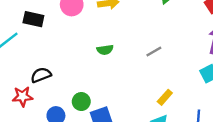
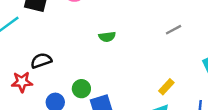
gray line: (154, 51) -> (174, 30), moved

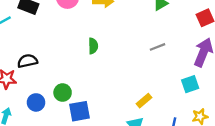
green semicircle: (107, 37) -> (93, 46), turned -91

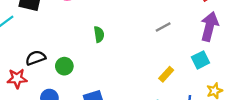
green circle: (63, 93) -> (64, 66), moved
yellow rectangle: (144, 101) -> (166, 74), moved

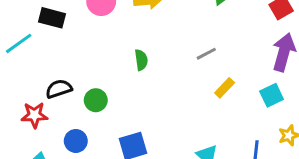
gray line: (163, 27) -> (206, 54), moved
yellow rectangle: (166, 74) -> (225, 88), moved

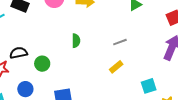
yellow rectangle: (225, 88) -> (116, 67), moved
cyan square: (272, 95) -> (149, 86), moved

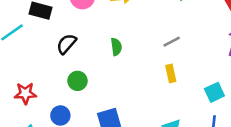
black semicircle: (19, 53) -> (66, 44), moved, turned -30
yellow rectangle: (116, 67) -> (171, 73), turned -56

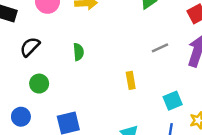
gray line: (172, 42) -> (160, 48), moved

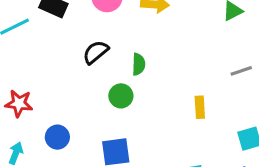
black semicircle: (30, 47) -> (96, 52), moved
green circle: (39, 84) -> (121, 96), moved

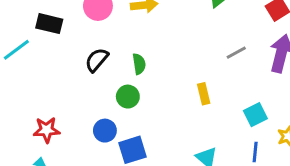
red star: (19, 103) -> (47, 130), moved
blue circle: (57, 137) -> (105, 131), moved

